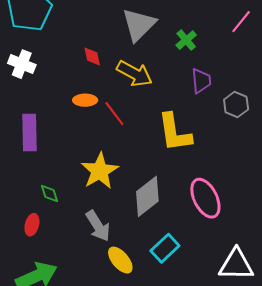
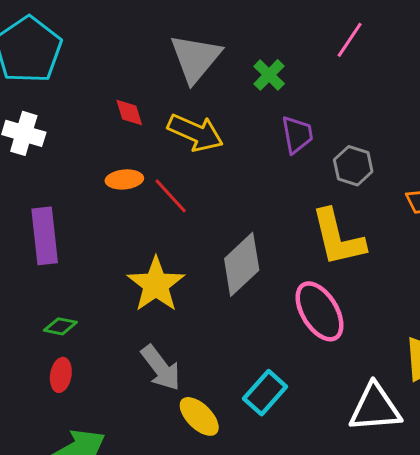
yellow L-shape: (175, 133) -> (338, 238), moved
green diamond: (49, 194) -> (60, 326), moved, turned -55
gray diamond: (147, 196) -> (242, 264), moved

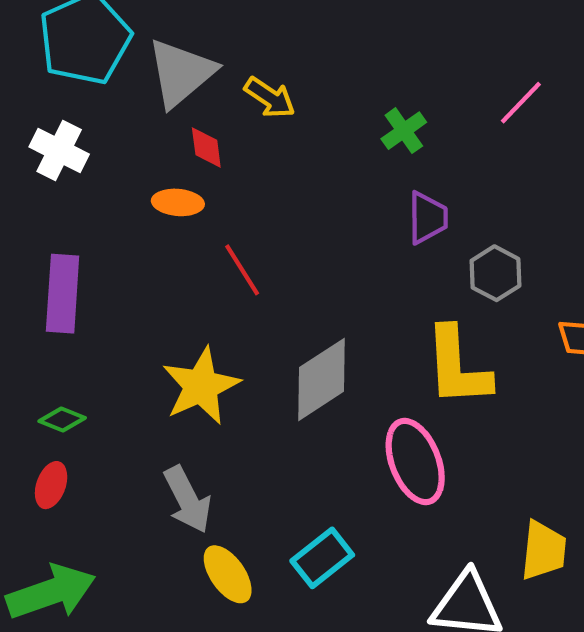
gray triangle: (195, 58) -> (181, 73), moved
yellow arrow: (195, 133) -> (270, 98), moved, size x0.7
orange ellipse: (124, 179) -> (178, 202), moved

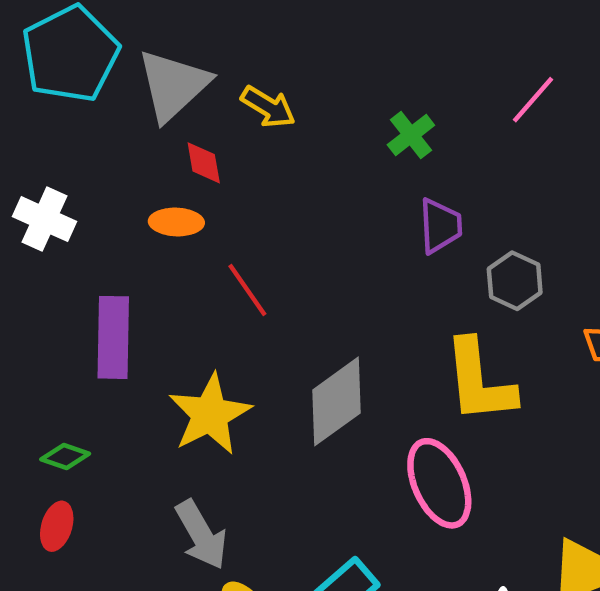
white cross: (59, 150) -> (45, 219), moved
purple rectangle: (63, 294) -> (113, 337), moved

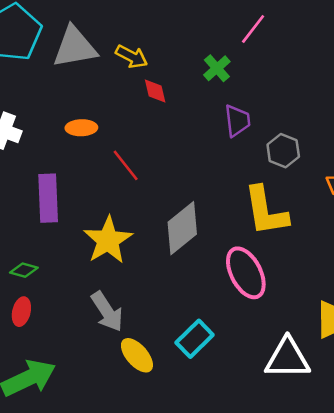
gray triangle: (173, 85) -> (75, 47), turned 36
pink line: (533, 100) -> (253, 29), moved
red diamond: (204, 163) -> (155, 91), moved

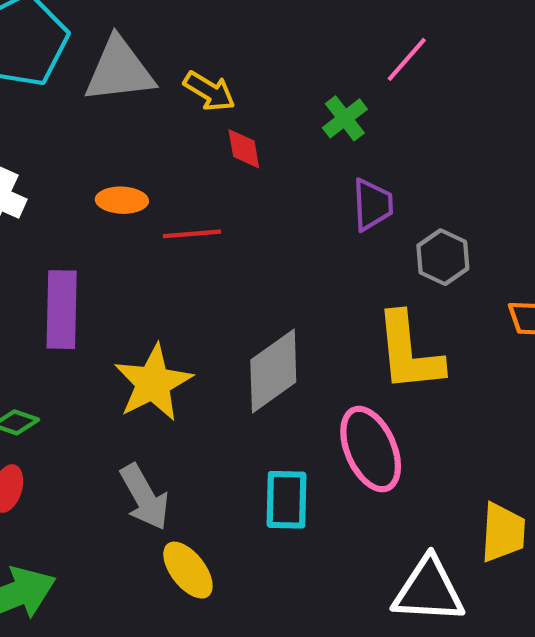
red line: (126, 165) -> (192, 234), moved, turned -60
cyan rectangle: (195, 339) -> (286, 500), moved, turned -48

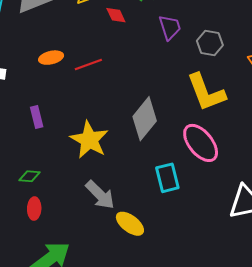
red diamond: (244, 149) -> (116, 15), moved
purple rectangle: (62, 310) -> (37, 117), size x0.6

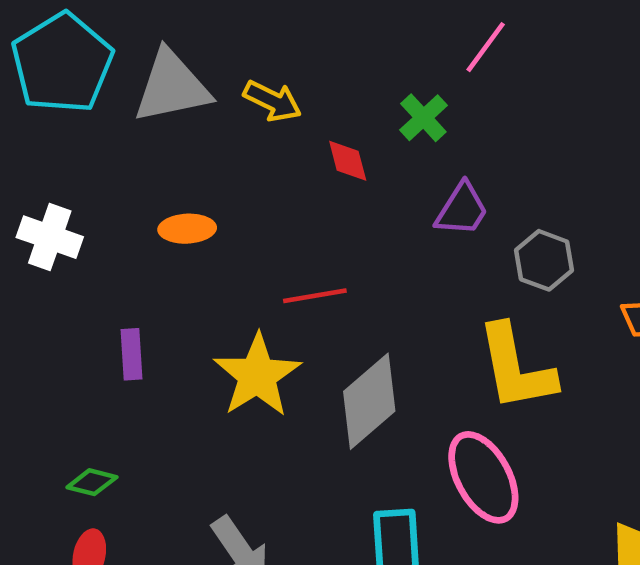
purple trapezoid: (170, 27) -> (462, 209), turned 40
red line: (88, 64) -> (315, 296), moved
yellow star: (89, 140) -> (257, 375), moved

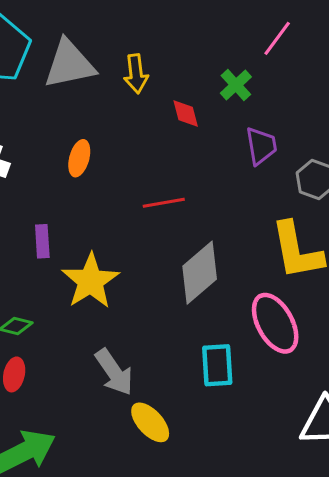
yellow arrow: (272, 101) -> (136, 74), turned 57
purple trapezoid: (462, 209) -> (261, 146), turned -42
orange ellipse: (187, 229) -> (79, 158), turned -72
yellow star: (257, 375) -> (91, 281), moved

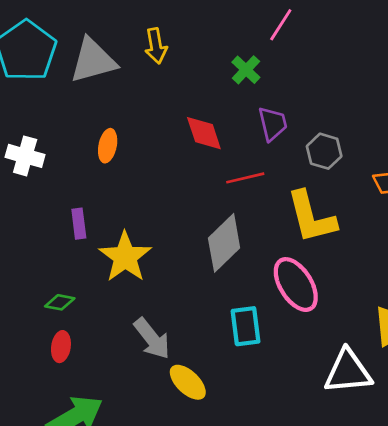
yellow arrow: (136, 74) -> (156, 46), moved
red diamond: (186, 113) -> (204, 133), moved, size x1.4
red line: (164, 203) -> (245, 178), moved

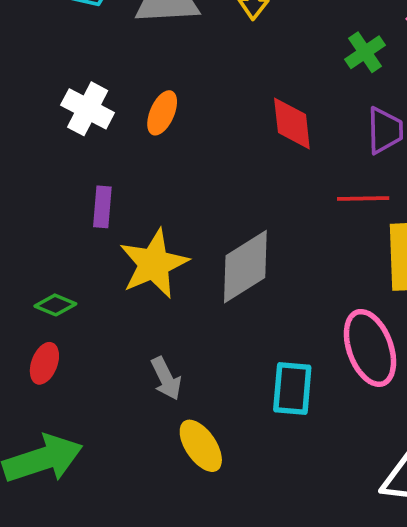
white cross: (25, 156) -> (88, 109), moved
red line: (245, 178) -> (363, 198), moved
gray diamond: (224, 243) -> (245, 267), moved
gray arrow: (152, 339) -> (166, 378), size x0.7

